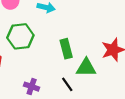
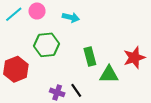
black line: (67, 84) -> (76, 90), moved

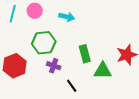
cyan line: (14, 14) -> (13, 14), turned -36
purple cross: (57, 92) -> (54, 66), moved

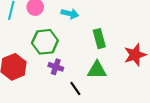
green rectangle: (85, 54) -> (99, 39), moved
green triangle: (103, 71) -> (97, 70), moved

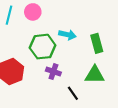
cyan arrow: (70, 14) -> (67, 35), moved

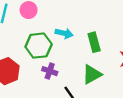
green triangle: (95, 75) -> (92, 74), turned -30

